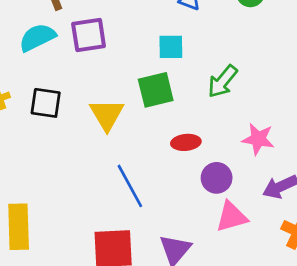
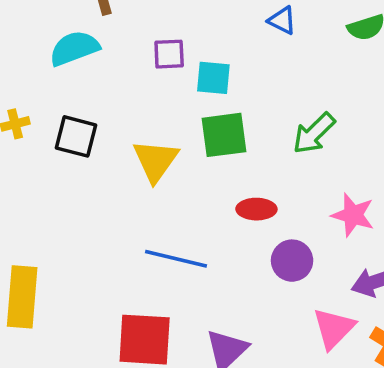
purple square: (89, 35) -> (169, 54), moved, size x0.7
cyan square: (171, 47) -> (213, 78), moved
blue line: (130, 186) -> (176, 259), turned -54
pink triangle: (232, 217) -> (334, 328), moved, turned -36

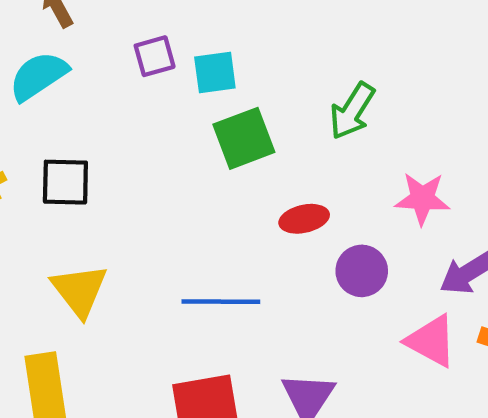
yellow triangle: (156, 161) -> (80, 290), moved
pink triangle: (334, 328) -> (431, 341), turned -33

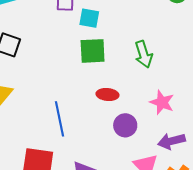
green arrow: (352, 111) -> (144, 54), turned -68
blue line: (221, 302) -> (59, 119), turned 60

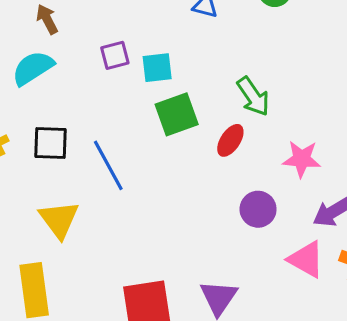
red ellipse: (107, 94) -> (230, 140), moved, turned -45
blue line: (59, 119) -> (108, 165), moved

